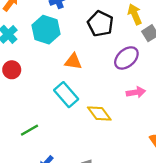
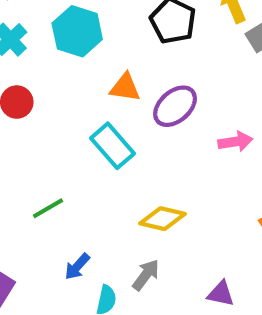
purple ellipse: (126, 58) -> (175, 106), moved
yellow diamond: (99, 114) -> (163, 219), moved, turned -40

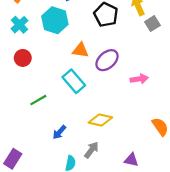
green line: (48, 208) -> (38, 100), moved
blue arrow: (77, 267) -> (59, 132), moved

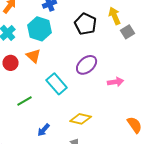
orange triangle: (80, 50) -> (34, 56), moved, turned 35

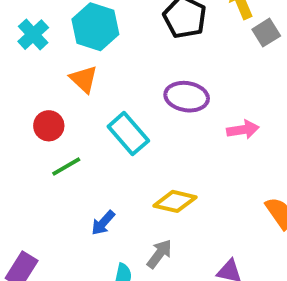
red circle: (11, 63) -> (49, 126), moved
purple ellipse: (87, 65) -> (187, 97), turned 50

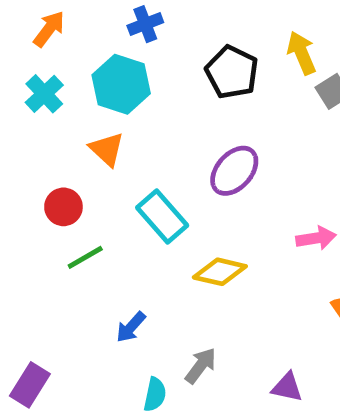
purple ellipse: (187, 97) -> (234, 171), turned -57
pink arrow: (243, 130) -> (316, 238), moved
yellow diamond: (175, 201) -> (220, 272), moved

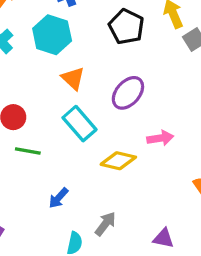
orange triangle: (107, 149) -> (73, 78), moved
pink arrow: (316, 238) -> (160, 138), moved
green line: (85, 257) -> (28, 151), turned 40

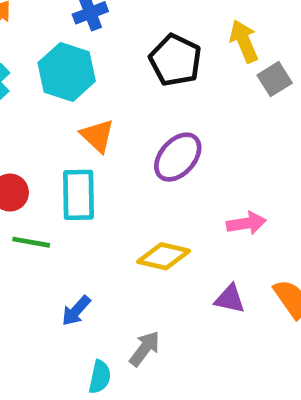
cyan rectangle: (79, 124) -> (78, 195), moved, turned 40
pink arrow: (160, 138) -> (246, 223), moved
purple triangle: (164, 238) -> (230, 299), moved

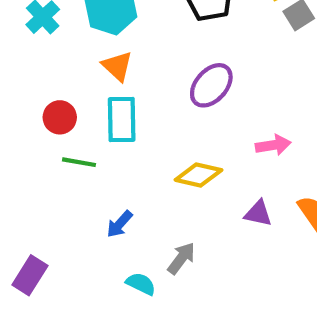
orange triangle: (97, 136) -> (117, 66), moved
cyan semicircle: (100, 377) -> (141, 284), turned -76

